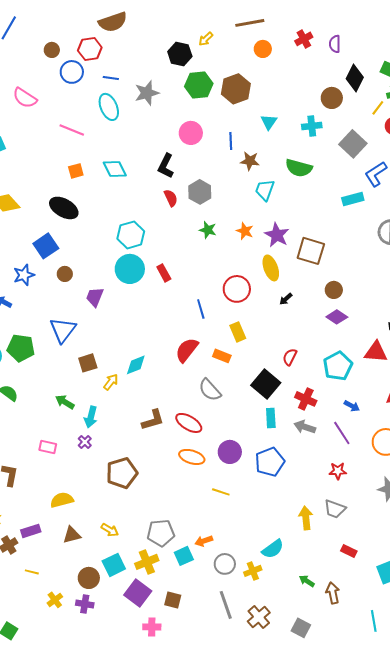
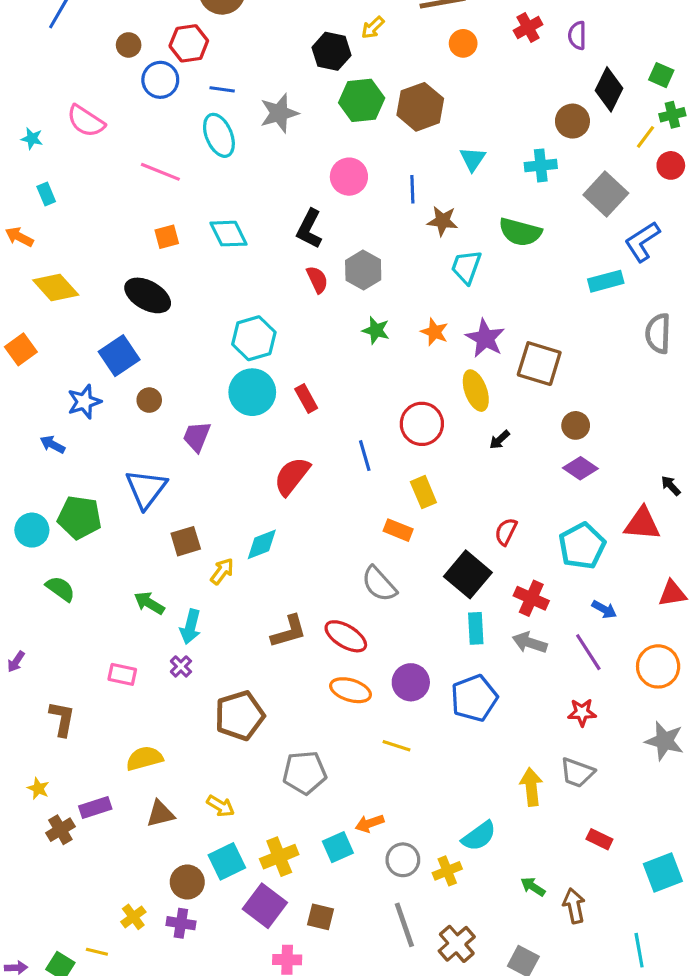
red semicircle: (187, 350) -> (292, 476), moved
gray pentagon: (161, 533) -> (305, 773), moved
yellow line: (32, 572) -> (97, 952), moved

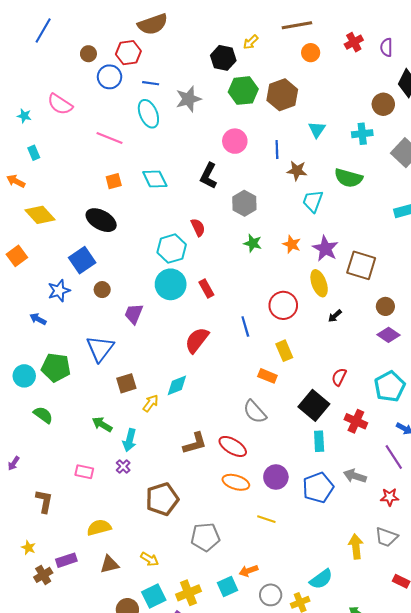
red semicircle: (317, 280) -> (198, 227), moved
gray arrow: (530, 643) -> (355, 476), moved

